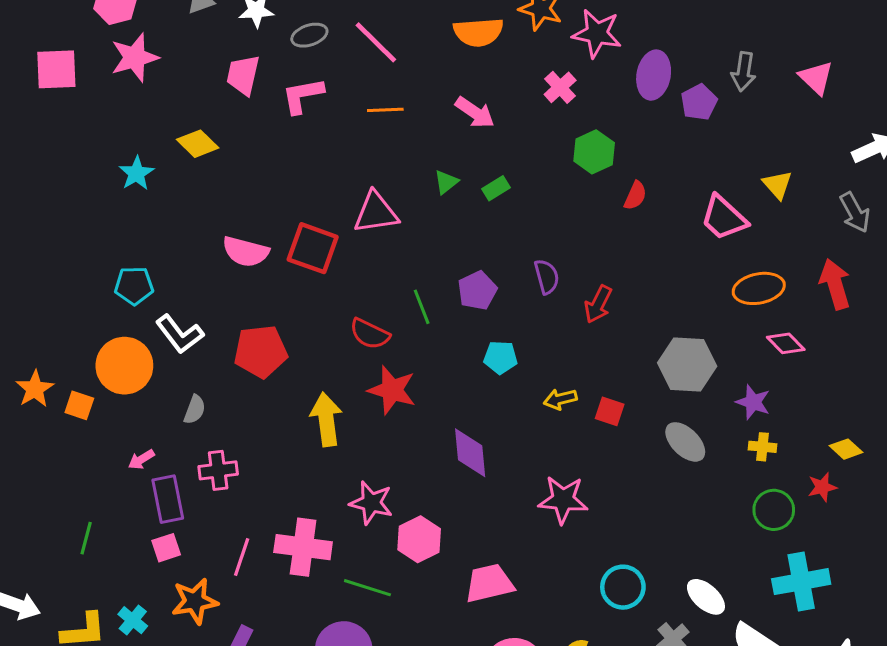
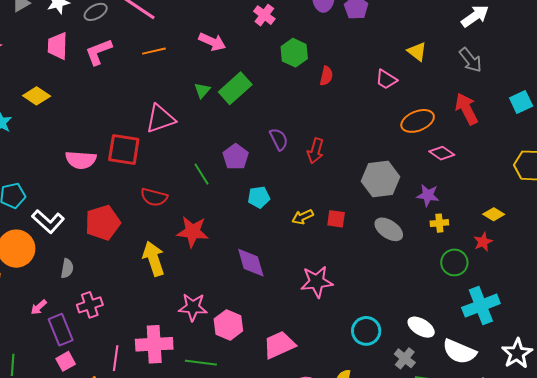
green rectangle: (496, 188) -> (235, 88), size x1.8
pink trapezoid: (724, 218) -> (386, 80), size x0.7
red semicircle: (370, 334) -> (154, 197), moved

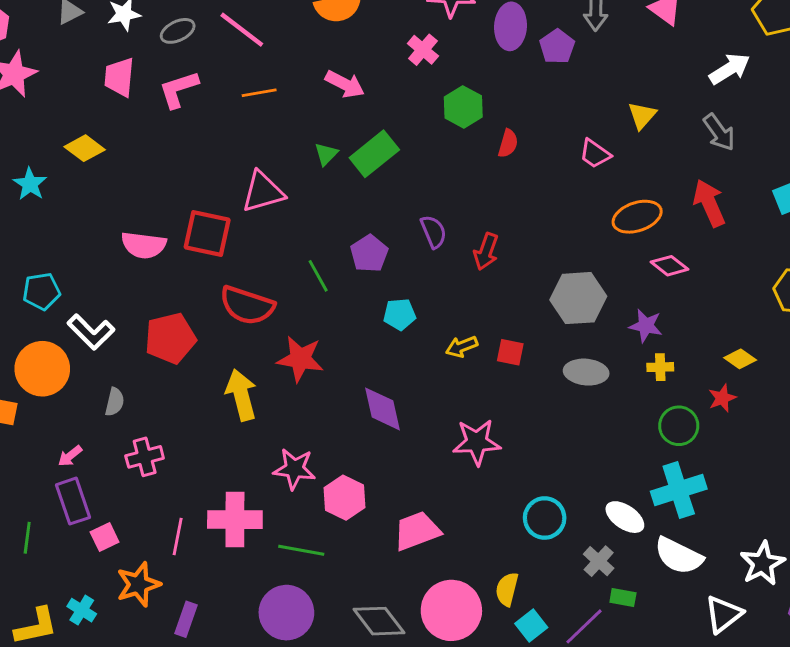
yellow triangle: (417, 51) -> (642, 116), turned 30
red semicircle: (154, 197) -> (247, 305), size x1.4
gray ellipse: (389, 229) -> (586, 372), turned -32
cyan cross: (481, 306) -> (679, 490), moved
purple rectangle: (61, 330) -> (73, 501), moved

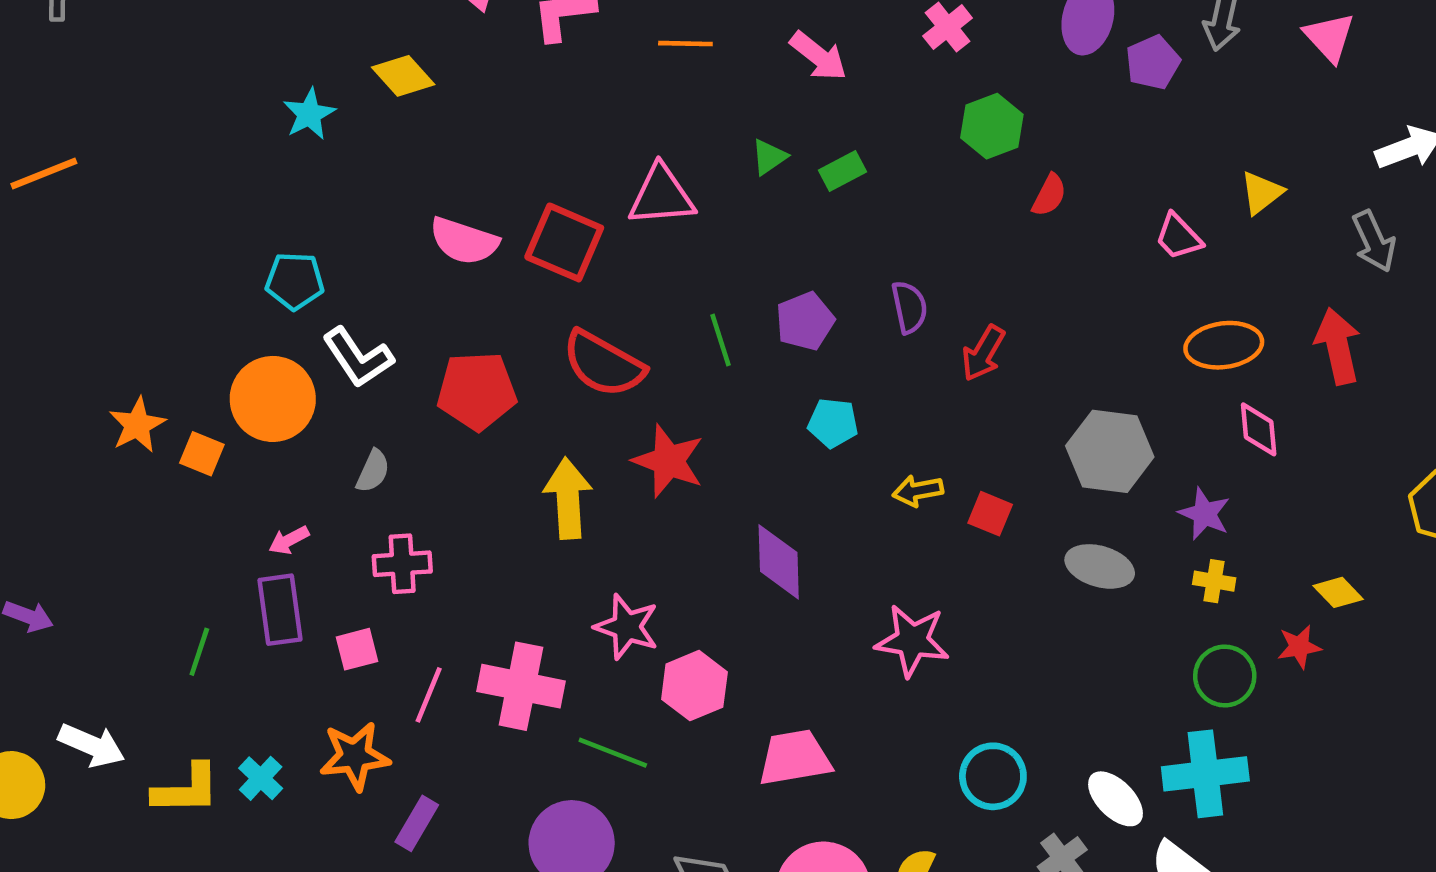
green rectangle: (374, 154) -> (842, 171), size x0.6
pink diamond: (670, 266) -> (1259, 429), turned 36
pink square: (105, 537) -> (357, 649), moved

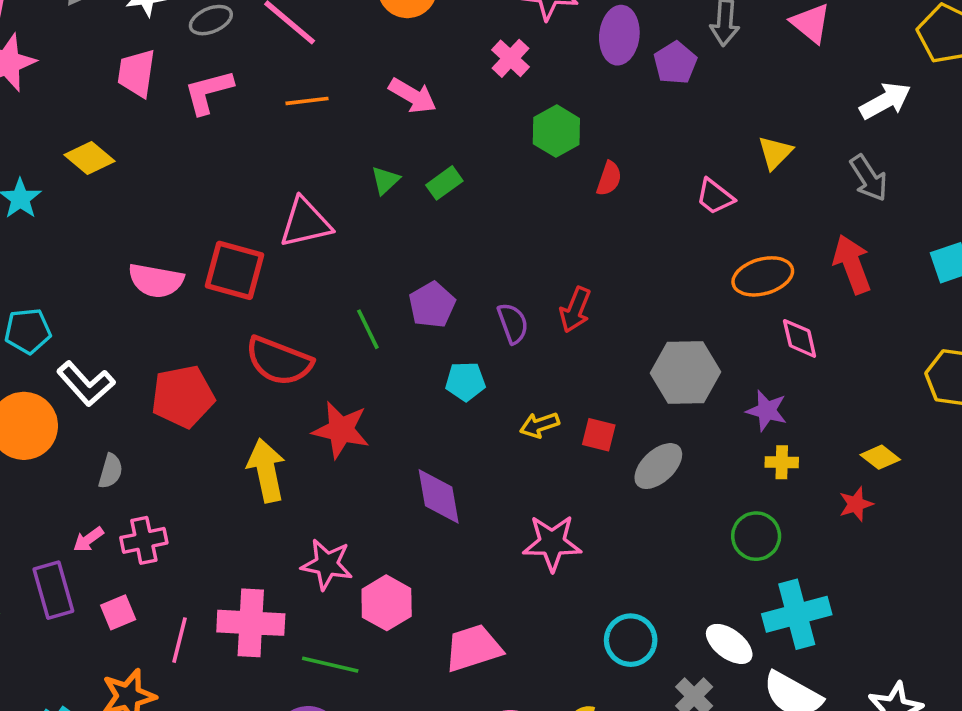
purple semicircle: (909, 307) -> (513, 323), moved
pink arrow: (289, 540) -> (88, 539), moved
gray ellipse: (1100, 566) -> (658, 466), moved, turned -51
green circle: (1225, 676) -> (756, 536), moved

